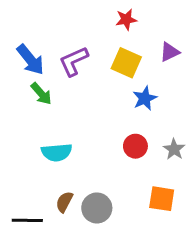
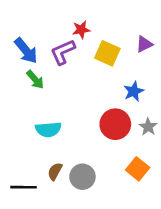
red star: (126, 19) -> (81, 30), moved
blue star: (145, 98) -> (134, 91), moved
red circle: (135, 146) -> (115, 124), size x1.5
orange square: (162, 199) -> (138, 169), turned 30

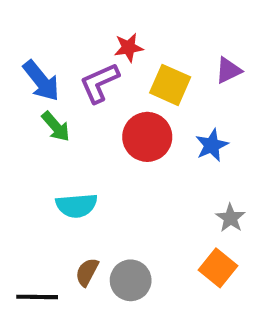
red circle: (115, 124) -> (147, 137), moved
gray star: (148, 127) -> (230, 218), moved

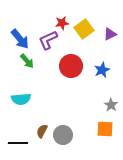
yellow square: (170, 85) -> (84, 29), moved, turned 30
cyan semicircle: (77, 205) -> (21, 99), moved
orange square: (218, 268) -> (105, 129), turned -36

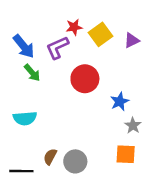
blue star: (102, 70) -> (120, 101), moved

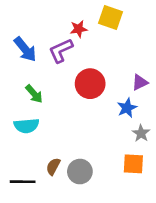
yellow square: (100, 34) -> (110, 17), moved, turned -35
purple triangle: (132, 40) -> (140, 82), moved
green arrow: (32, 73) -> (34, 94), moved

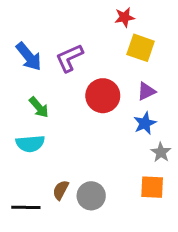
yellow square: (110, 17) -> (141, 48), moved
red star: (79, 29) -> (125, 17), moved
purple triangle: (140, 82) -> (146, 91), moved

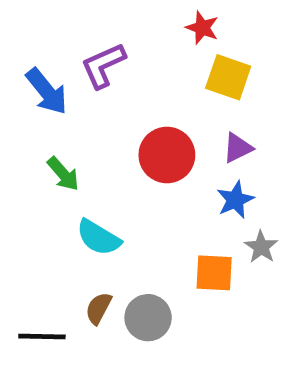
red star: (125, 17) -> (202, 28), turned 30
purple L-shape: (69, 58) -> (103, 65), moved
cyan semicircle: (30, 144) -> (99, 238), moved, turned 36
orange square: (152, 187) -> (214, 273), moved

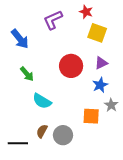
purple L-shape: (103, 65) -> (53, 20), moved

